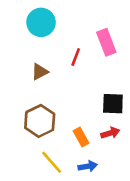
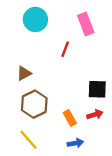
pink rectangle: (106, 42) -> (86, 24), moved
brown triangle: (40, 72) -> (24, 73), moved
yellow line: (52, 162) -> (29, 140), moved

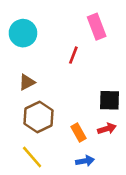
cyan circle: (35, 19) -> (23, 33), moved

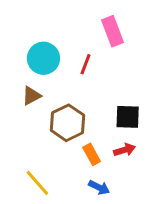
cyan circle: (23, 33) -> (43, 58), moved
brown hexagon: (38, 117) -> (67, 123), moved
blue arrow: (85, 161) -> (99, 187), turned 36

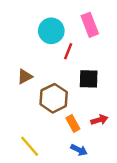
cyan circle: (43, 58) -> (51, 31), moved
black square: (128, 117) -> (89, 79), moved

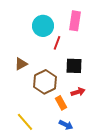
pink rectangle: (90, 25) -> (75, 21), turned 30
red arrow: (99, 120) -> (78, 92), moved

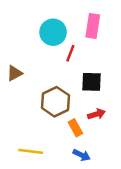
brown triangle: (21, 64) -> (15, 73), moved
yellow line: (25, 122) -> (31, 151), turned -42

